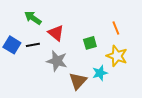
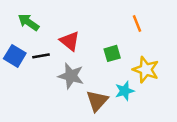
green arrow: (33, 18) -> (29, 22), moved
orange line: (116, 28) -> (137, 23), moved

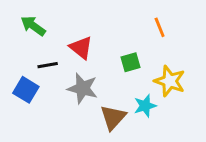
blue square: (15, 56) -> (26, 90), moved

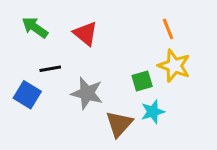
red triangle: (81, 48) -> (85, 34), moved
green square: (130, 62) -> (142, 81), moved
yellow star: (170, 81) -> (174, 66), moved

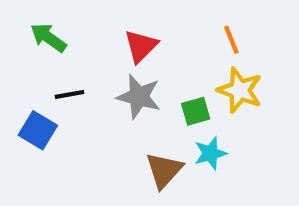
red triangle: (85, 34) -> (141, 46), moved, turned 36
gray star: (87, 93) -> (139, 97), moved

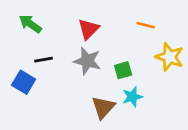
orange line: (231, 40) -> (146, 25), turned -54
yellow star: (240, 90) -> (170, 57), moved

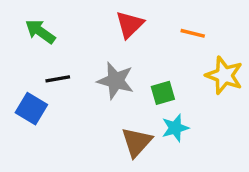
red triangle: (89, 29) -> (130, 25), moved

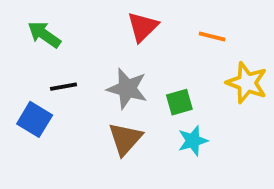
brown triangle: (137, 142) -> (125, 139), moved

